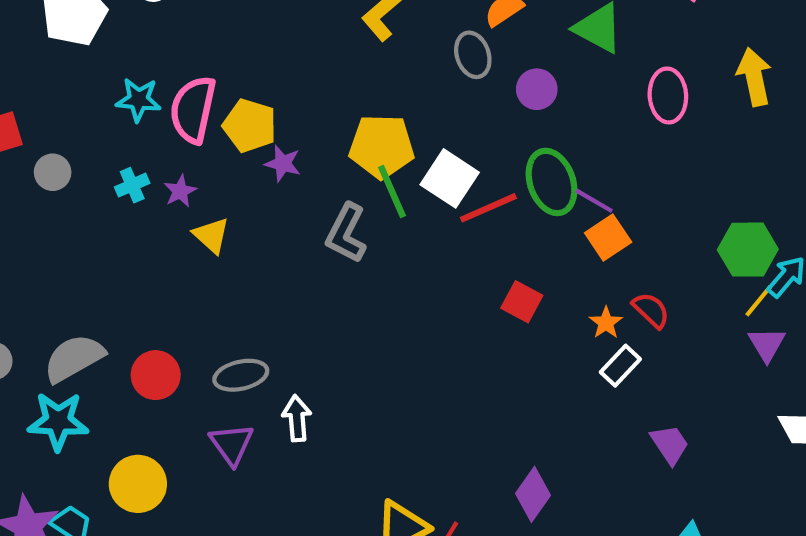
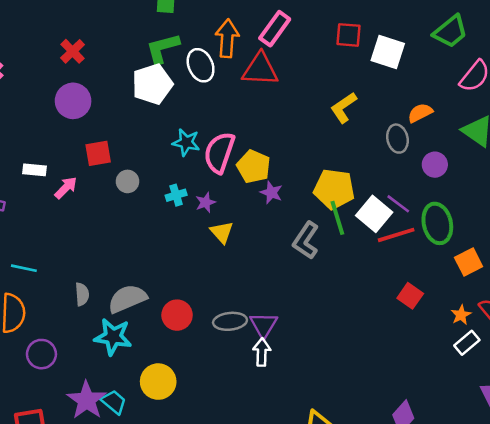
purple line: (594, 201) -> (398, 204), moved
purple triangle: (232, 444) -> (264, 325), moved

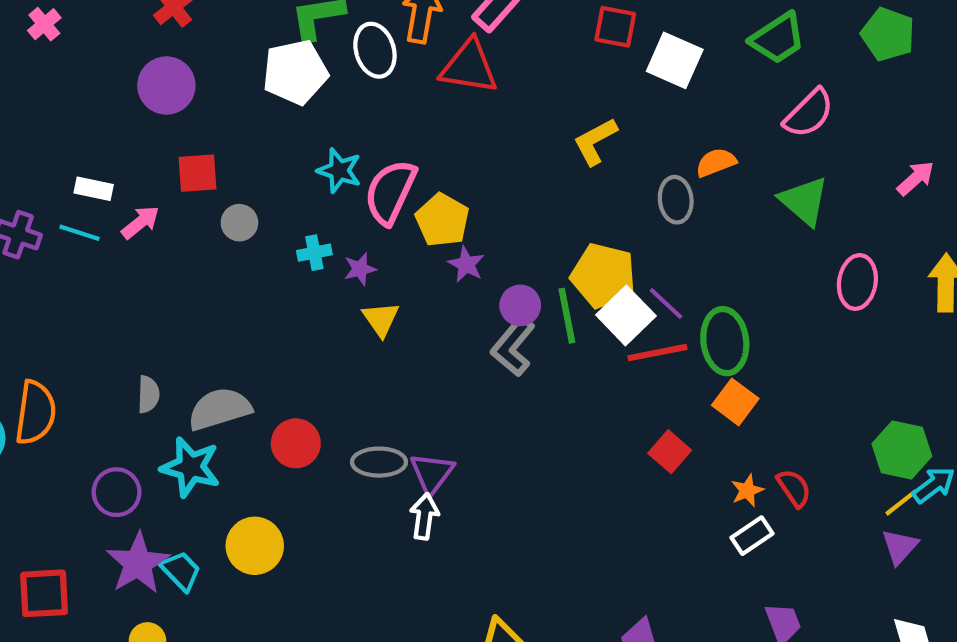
purple circle: (435, 165) -> (520, 305), moved
yellow pentagon: (334, 189) -> (603, 276), moved
orange square: (469, 262) -> (735, 402), moved, turned -32
cyan line: (24, 268) -> (80, 233), moved
purple circle: (41, 354) -> (117, 492), moved

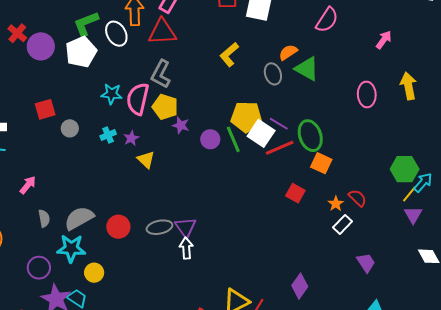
purple circle: (166, 86) -> (41, 46), moved
green triangle: (804, 201) -> (307, 69), moved
pink arrow: (140, 222) -> (28, 185), moved
gray L-shape: (513, 346) -> (161, 74), moved
yellow circle: (255, 546) -> (94, 273), moved, size x0.7

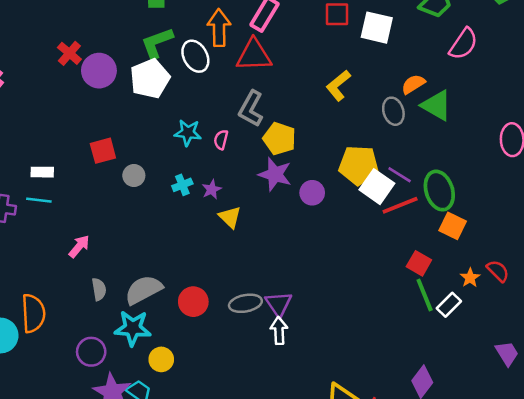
pink semicircle: (138, 99) -> (221, 140), size x0.5
yellow pentagon: (165, 107) -> (279, 139), moved
purple star: (181, 125) -> (275, 174), size x1.5
green line: (233, 139) -> (425, 295), moved
white rectangle: (342, 224) -> (449, 305), moved

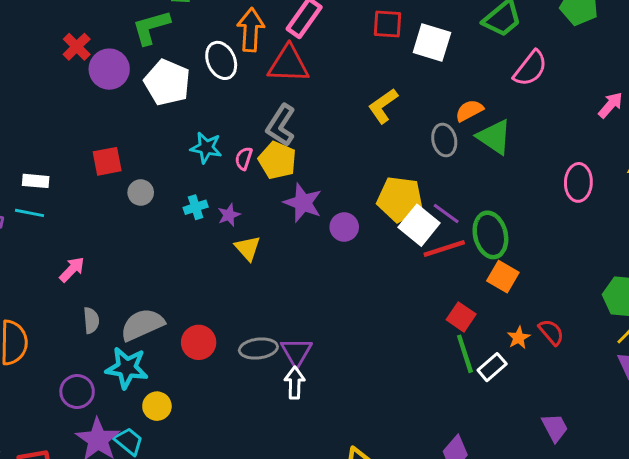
green L-shape: (157, 43) -> (151, 27), moved
white pentagon: (150, 79) -> (167, 82), turned -30
yellow pentagon: (279, 139) -> (277, 160), moved

